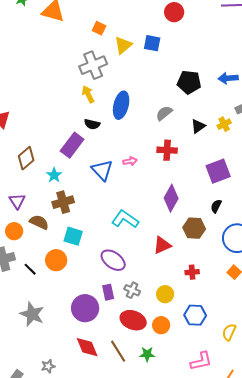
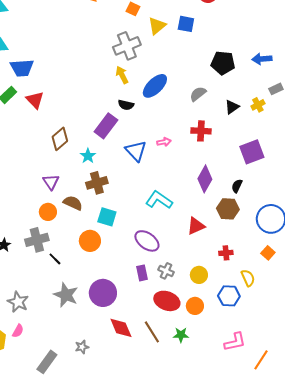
blue ellipse: (121, 105) -> (155, 86), turned 32
black semicircle: (216, 206) -> (237, 186), moved
black line: (30, 269) -> (55, 259), moved
purple circle: (85, 308) -> (103, 293), moved
yellow semicircle: (229, 332) -> (248, 278), moved, turned 132

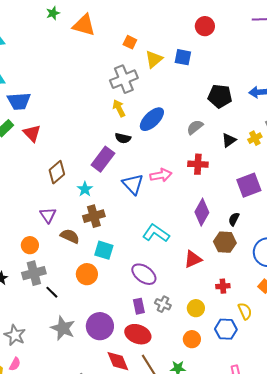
pink arrow: (164, 142) -> (161, 175), size x1.5
orange circle: (48, 212) -> (30, 245), moved
red ellipse: (167, 301) -> (138, 334), moved

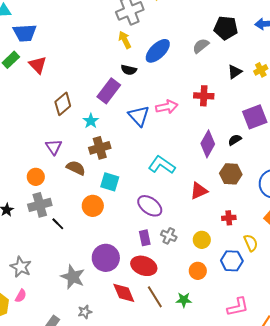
gray semicircle: (195, 127) -> (201, 46), moved
black semicircle: (234, 219) -> (235, 140), moved, turned 32
gray star: (63, 328) -> (73, 277), moved

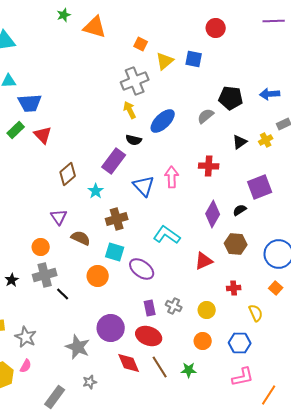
pink arrow: (167, 107) -> (172, 177), turned -80
brown cross: (100, 148) -> (117, 219), moved
purple ellipse: (150, 206) -> (142, 269), moved
blue hexagon: (232, 261) -> (240, 343), moved

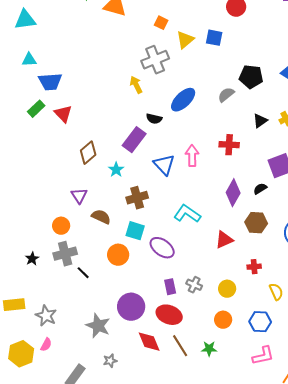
yellow arrow: (130, 110) -> (136, 85), moved

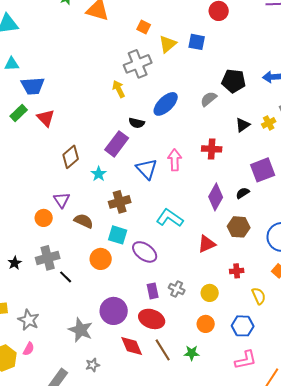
orange circle: (61, 226) -> (44, 218), moved

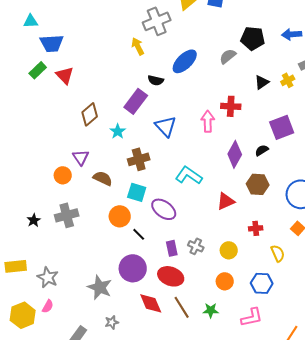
pink arrow: (175, 160) -> (208, 121), moved
black line: (66, 277) -> (139, 234), moved
pink L-shape: (246, 360) -> (252, 317), moved

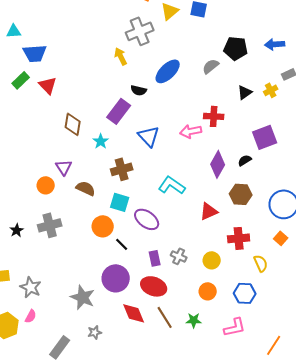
brown diamond: (90, 114) -> (73, 124), turned -40
pink arrow: (208, 121) -> (191, 131), turned -100
red cross: (256, 228) -> (239, 238), size x1.5

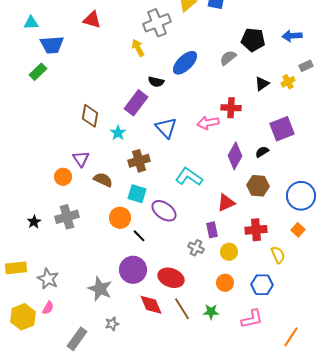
red triangle: (48, 85) -> (92, 20), moved, turned -30
purple rectangle: (155, 258) -> (212, 230), moved

